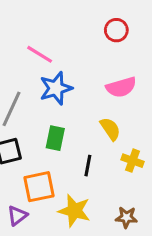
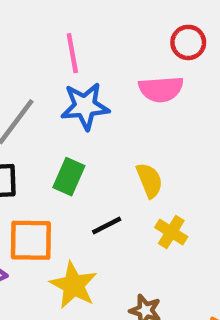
pink line: (40, 54) -> (72, 53), turned 36
pink semicircle: (121, 87) -> (161, 89), moved
black line: (88, 166) -> (107, 225), turned 40

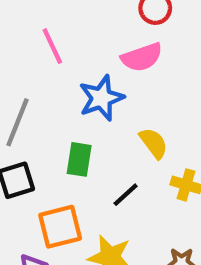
blue star: (85, 106) -> (101, 98), moved

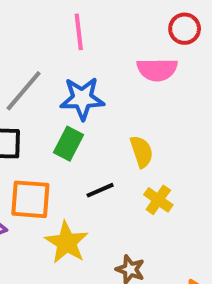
blue star: (101, 98) -> (82, 98), moved

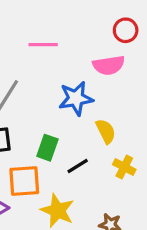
pink line: (79, 32) -> (43, 45), turned -76
blue star: (82, 98) -> (76, 98), moved
green rectangle: (69, 144) -> (47, 148), moved

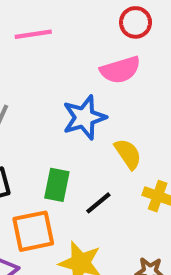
pink line: (43, 45) -> (33, 34), moved

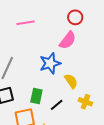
pink semicircle: (120, 70) -> (68, 40), turned -36

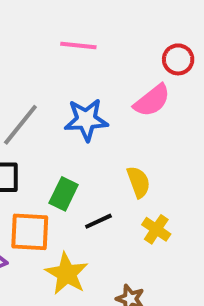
blue star: (50, 63) -> (86, 120), moved

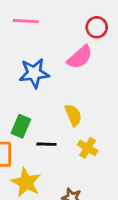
black line: (98, 221) -> (46, 144), turned 30

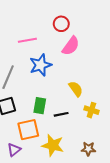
pink line: (26, 21) -> (27, 40), moved
red circle: (97, 27) -> (61, 24), moved

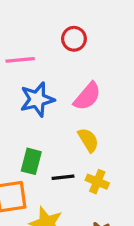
pink semicircle: (71, 46) -> (87, 96), moved
yellow cross: (91, 110) -> (97, 182), moved

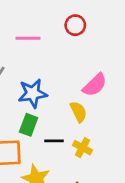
pink semicircle: (87, 96) -> (95, 85), moved
blue star: (37, 99) -> (33, 93), moved

